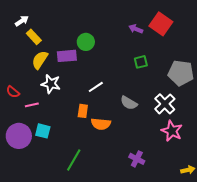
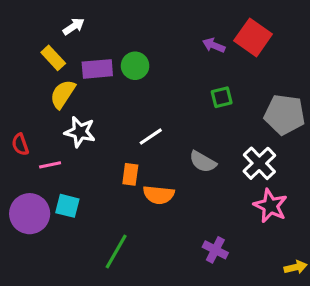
white arrow: (22, 21) -> (74, 26), moved
purple rectangle: (67, 56) -> (97, 69), moved
red semicircle: (13, 92) -> (20, 144), turned 32

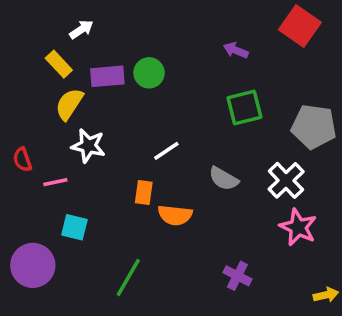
red square: (253, 37) -> (300, 26), moved
green square: (222, 97) -> (244, 108), size x1.5
purple circle: (30, 214) -> (33, 265), moved

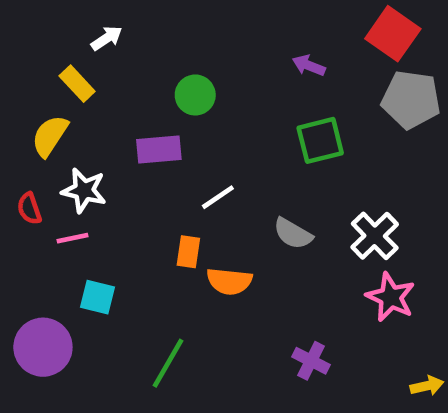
purple rectangle: (107, 76) -> (159, 150), moved
yellow semicircle: (69, 104) -> (50, 136), moved
gray pentagon: (314, 127) -> (411, 100), moved
white star: (88, 146) -> (84, 190), moved

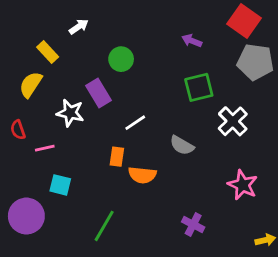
white arrow: (107, 38) -> (79, 27), moved
purple rectangle: (159, 150) -> (98, 93), turned 64
white star: (84, 190) -> (70, 113), moved
white cross: (375, 236) -> (233, 121), moved

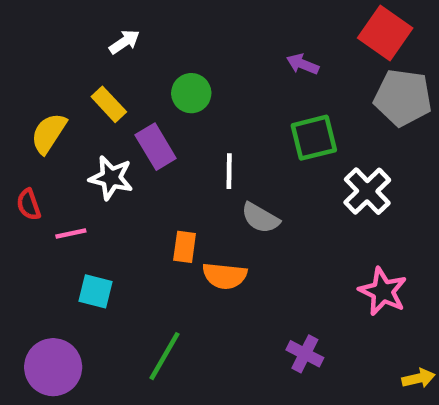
yellow rectangle: (48, 52) -> (109, 104), moved
white line: (135, 123) -> (229, 171), moved, turned -55
gray semicircle: (182, 145) -> (260, 218), moved
purple circle: (26, 216) -> (53, 367), moved

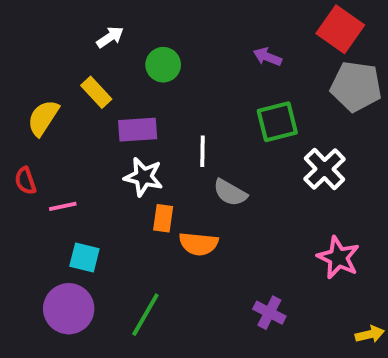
green circle: (191, 93) -> (163, 65), moved
purple rectangle: (156, 147) -> (138, 130), turned -63
white star: (111, 178) -> (143, 177), moved
purple circle: (53, 367) -> (69, 309), moved

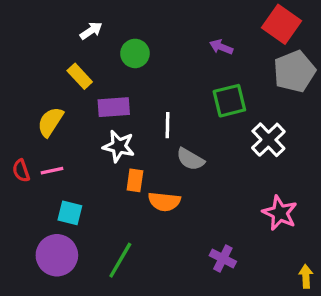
gray pentagon: (356, 86) -> (294, 71), turned -30
yellow semicircle: (43, 118) -> (50, 122), moved
red semicircle: (25, 181) -> (21, 171), moved
yellow arrow: (370, 334) -> (306, 276), turned -80

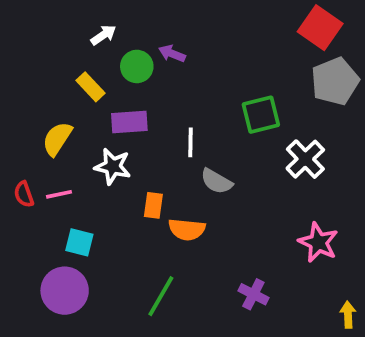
purple arrow: (221, 47) -> (172, 54), moved
green circle: (135, 53) -> (137, 66), moved
white star: (119, 146) -> (113, 166), moved
green line: (120, 260) -> (161, 296), moved

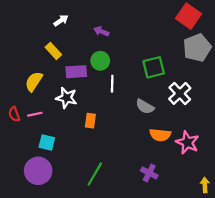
green circle: (137, 66) -> (100, 61), moved
gray semicircle: (216, 181) -> (145, 107), moved
orange semicircle: (187, 229) -> (160, 135), moved

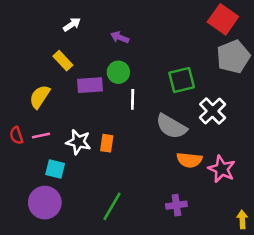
white star: (66, 98) -> (78, 142), moved
gray semicircle: (145, 107) -> (171, 126), size x1.4
purple cross: (149, 173) -> (176, 205), turned -35

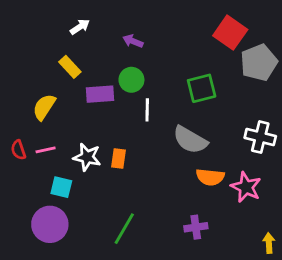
red square: (223, 19) -> (230, 33), moved
white cross: (213, 111) -> (260, 137), moved, turned -32

